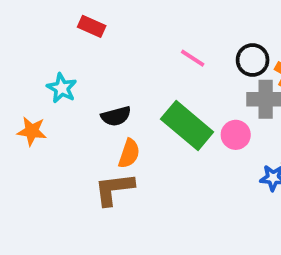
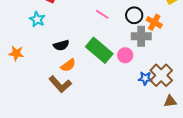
cyan star: (62, 88) -> (37, 19), moved
orange semicircle: (129, 154) -> (68, 65), turned 35
brown L-shape: (114, 189) -> (60, 84), turned -125

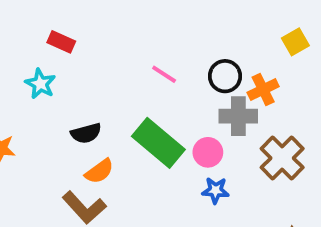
orange cross: (154, 22) -> (263, 89), turned 35
brown cross: (161, 75) -> (282, 158), moved
blue star: (145, 78) -> (215, 190), moved

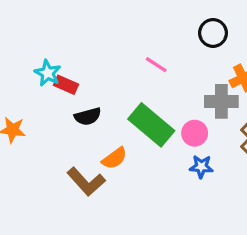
red rectangle: (61, 42) -> (66, 85), moved
black circle: (225, 76) -> (213, 33), moved
orange semicircle: (99, 171) -> (114, 158), moved

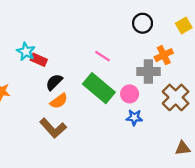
pink line: (156, 65) -> (102, 56), moved
black semicircle: (88, 116) -> (54, 82), turned 150
orange semicircle: (114, 158) -> (59, 101), moved

